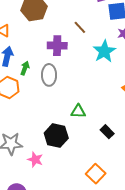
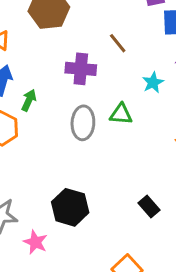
cyan star: (104, 51) -> (153, 83), size x0.6
gray ellipse: (49, 75) -> (83, 123), moved
green triangle: (78, 111) -> (121, 114), moved

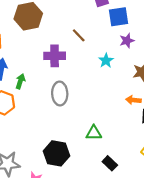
green triangle: (121, 114) -> (94, 133), moved
black rectangle: (149, 207) -> (110, 163), moved

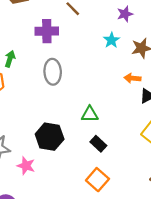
cyan star: (106, 61) -> (112, 40), moved
black rectangle: (110, 163) -> (98, 144), moved

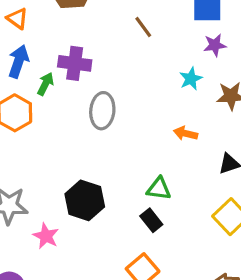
purple cross: (47, 31) -> (75, 63), moved
orange arrow: (132, 78) -> (186, 133), moved
green triangle: (90, 114) -> (159, 189), moved

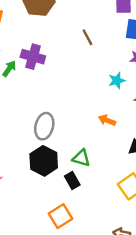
gray ellipse: (102, 111) -> (44, 126), moved
black hexagon: (85, 200) -> (44, 161), moved

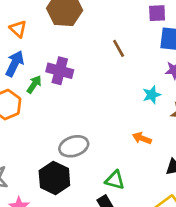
gray ellipse: (44, 126) -> (74, 146), turned 60
black hexagon: (44, 161) -> (54, 178), moved

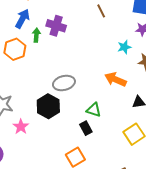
green arrow: (34, 84) -> (36, 35), turned -32
orange arrow: (142, 138) -> (116, 79), size x1.5

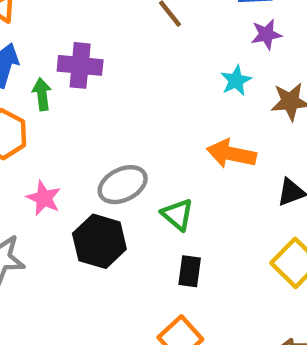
green triangle: (94, 110) -> (177, 215), moved, turned 35
pink star: (21, 127) -> (44, 198), moved
black rectangle: (86, 128) -> (190, 271), turned 48

